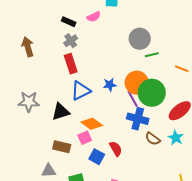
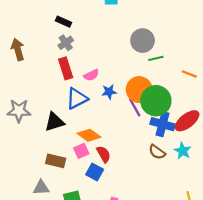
pink semicircle: (94, 17) -> (91, 75), moved
blue cross: (138, 119) -> (163, 124), moved
red semicircle: (116, 149) -> (104, 154), moved

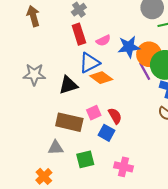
blue star: (109, 92) -> (129, 47), moved, size x1.5
orange diamond: (89, 135) -> (101, 78), moved
brown rectangle: (56, 161) -> (69, 122), size x1.4

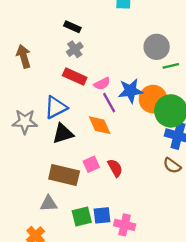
red rectangle: (79, 34) -> (75, 77), turned -48
blue triangle: (90, 63) -> (56, 107), moved
purple line: (145, 71) -> (109, 103), moved
orange diamond: (101, 78) -> (100, 125), turned 30
blue square: (107, 133) -> (102, 215), moved, turned -35

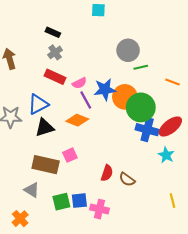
orange diamond: (100, 125) -> (77, 120), turned -45
brown semicircle: (172, 166) -> (127, 179), moved
red semicircle: (115, 168) -> (107, 173), moved, turned 49
gray triangle: (49, 204) -> (32, 190), turned 35

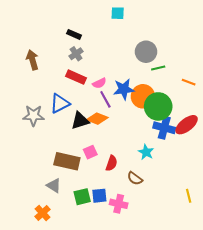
black triangle: (44, 128) -> (80, 121), moved
cyan star: (166, 155) -> (146, 152), moved
red semicircle: (107, 173) -> (112, 163), moved
brown semicircle: (127, 179) -> (135, 178), moved

